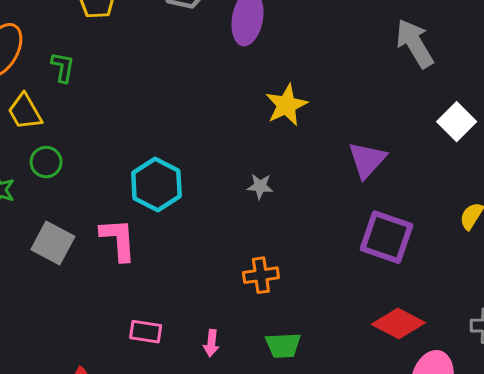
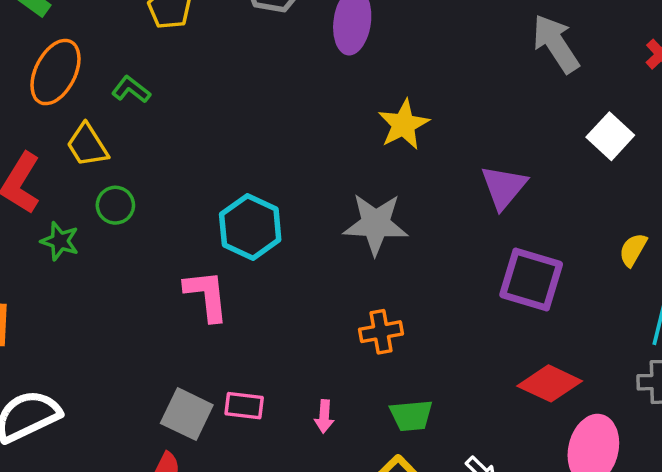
green L-shape: (63, 67) -> (131, 89), turned -60
gray star: (260, 186) -> (376, 224), size x2.0
gray square: (53, 243) -> (187, 414), moved

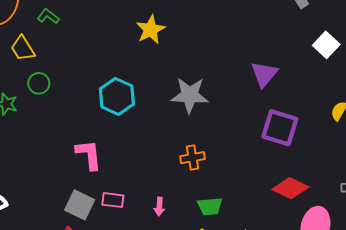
yellow star: (404, 125) -> (151, 30), moved
pink L-shape: (206, 295) -> (89, 155), moved

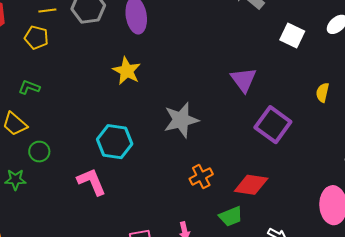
purple square: (280, 128) -> (273, 125), turned 36
pink L-shape: (89, 155) -> (92, 182), moved
red diamond: (290, 188) -> (251, 185), moved

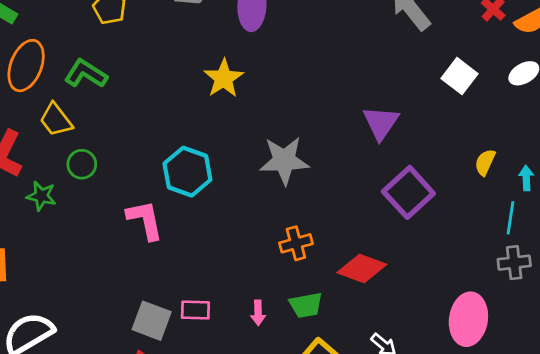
green L-shape: (29, 87) -> (86, 74), size x1.4
green trapezoid: (231, 216) -> (306, 305), moved

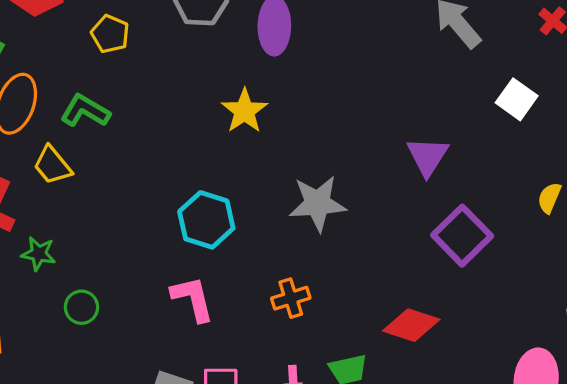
green circle: (82, 164) -> (81, 307), moved
pink L-shape: (145, 220) -> (193, 299), moved
orange cross: (296, 243) -> (291, 298), moved

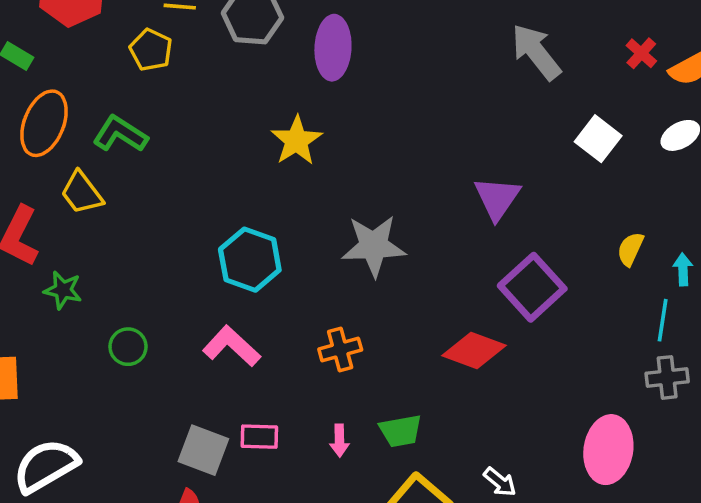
pink L-shape: (193, 299) -> (232, 346), turned -36
green circle: (81, 307) -> (128, 347), moved
red diamond: (411, 325) -> (474, 350), moved

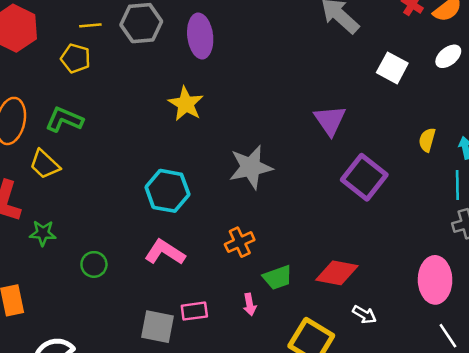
red diamond: (474, 350) -> (337, 273), moved
green trapezoid: (401, 431) -> (278, 277), moved

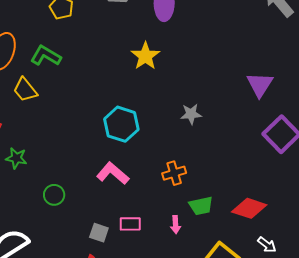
gray star: (251, 167) -> (191, 114), size x0.6
green star: (43, 233) -> (16, 158), moved
green circle: (94, 264) -> (54, 195), moved
gray square: (157, 327) -> (99, 233), size x0.7

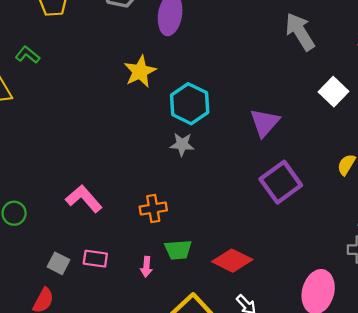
green L-shape: (46, 56) -> (28, 55), size x0.7
cyan hexagon: (121, 124) -> (190, 104), moved

